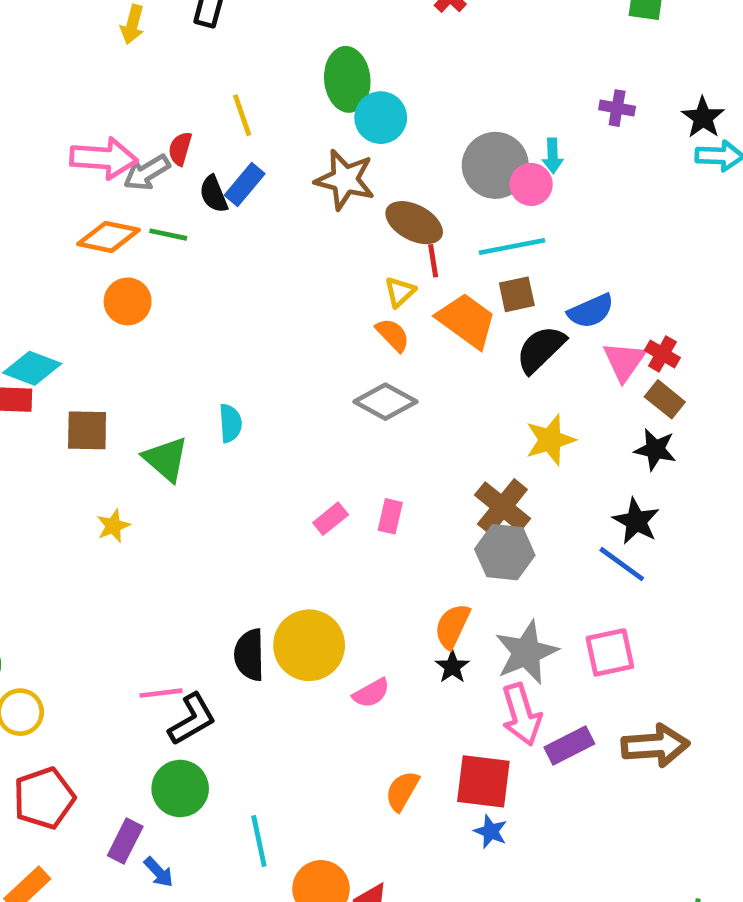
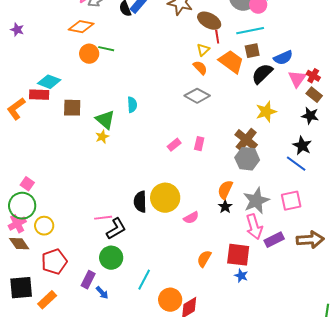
green line: (168, 235) -> (106, 49), moved
yellow star: (113, 526) -> (102, 137), moved
cyan line: (259, 841) -> (144, 280), turned 40

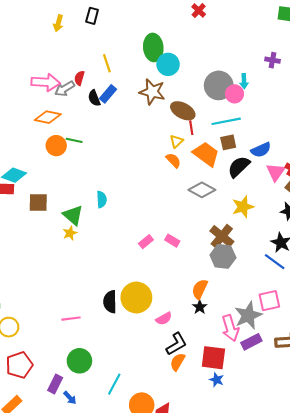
gray diamond: (197, 96) -> (202, 190), moved
pink rectangle: (199, 144) -> (172, 241), turned -72
gray star: (256, 201) -> (248, 315), moved
black L-shape: (116, 229) -> (176, 344), moved

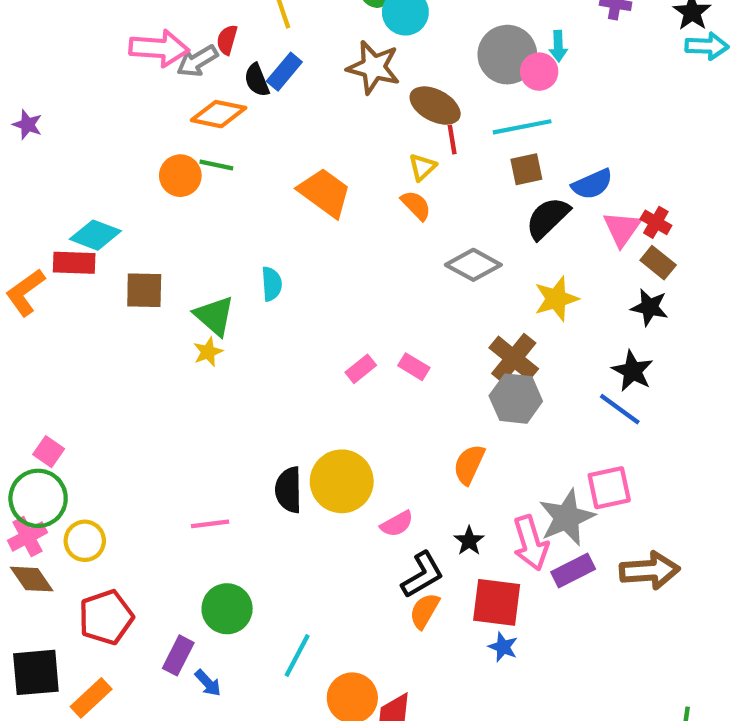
orange diamond: (48, 117) -> (219, 114), moved
orange trapezoid: (206, 154) -> (325, 193), moved
black star: (200, 307) -> (469, 541), moved

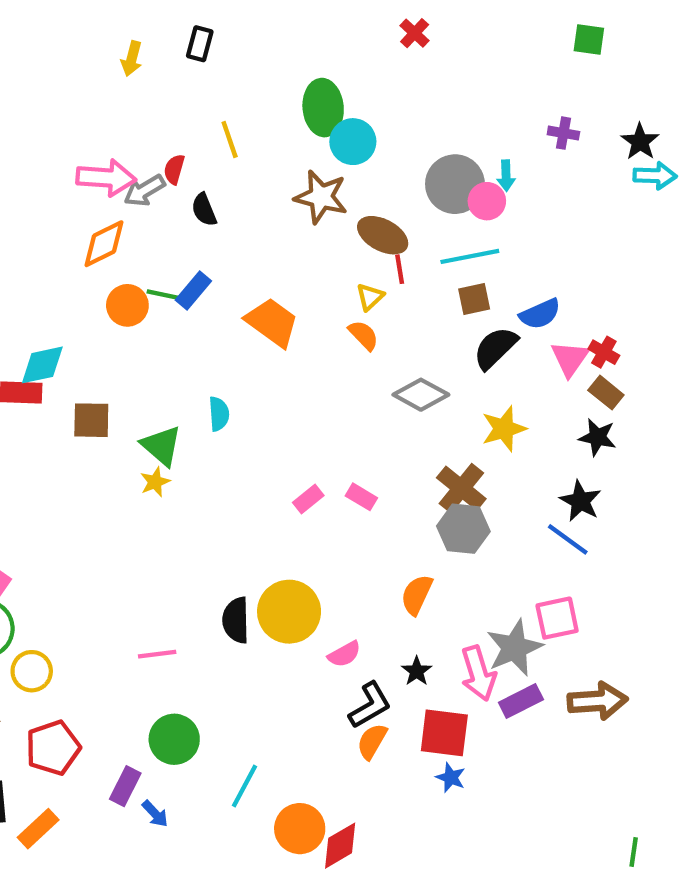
blue rectangle: (284, 72) -> (193, 290), moved
orange diamond: (219, 114) -> (104, 244), moved, turned -38
cyan diamond: (95, 235) -> (42, 365), turned -33

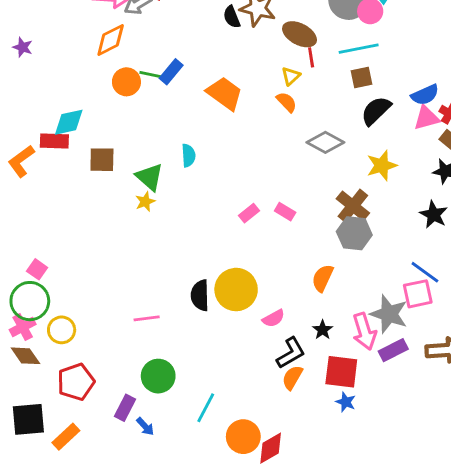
black semicircle: (204, 210) -> (232, 17), moved
blue semicircle: (540, 314) -> (425, 95), moved
pink triangle: (570, 359) -> (426, 118), turned 40
blue line: (568, 539) -> (425, 272), moved
gray star: (515, 648) -> (389, 314), turned -30

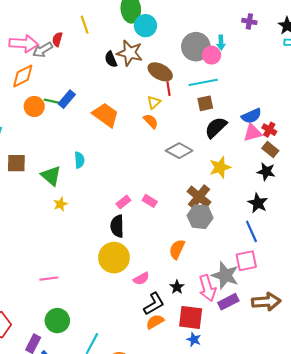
yellow star: (145, 202) -> (60, 204), moved
blue line: (425, 272) -> (251, 231), moved, turned 30
black semicircle: (200, 295) -> (117, 226), moved
orange semicircle: (292, 377) -> (155, 322), turned 30

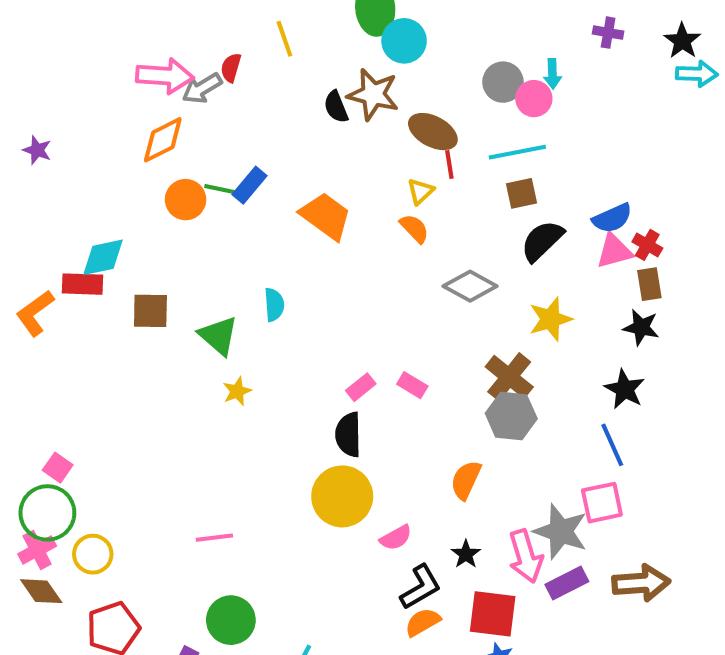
gray circle: (196, 47) -> (503, 82), size x0.7
brown rectangle: (270, 150) -> (649, 284), turned 42

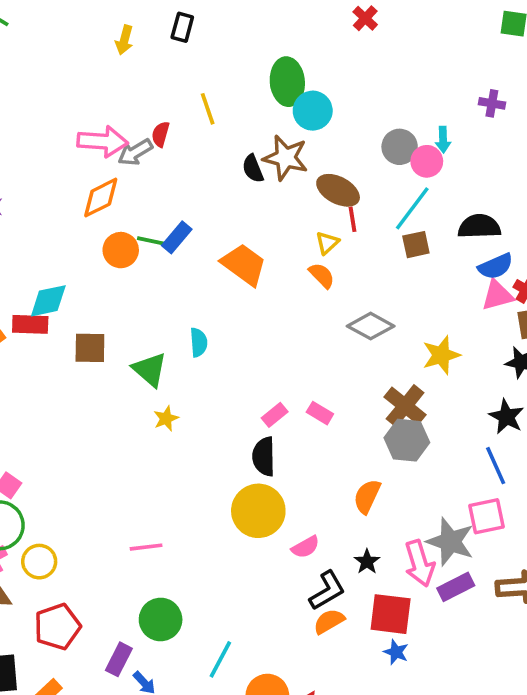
cyan line: (517, 152) -> (412, 208), turned -42
black semicircle: (542, 241) -> (479, 227), moved, turned 42

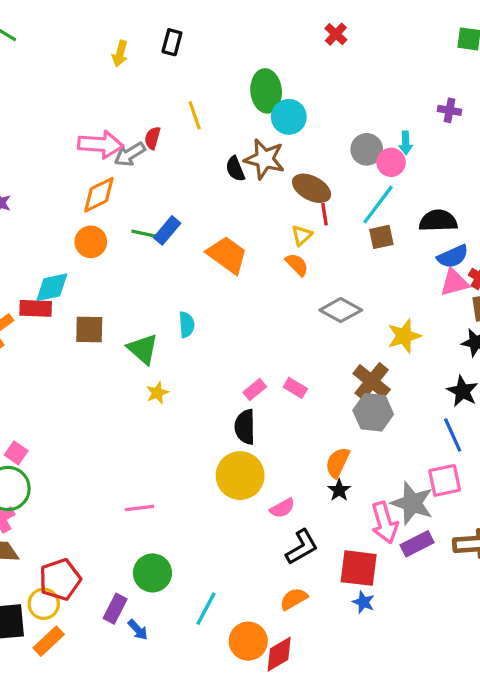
orange circle: (121, 250) -> (91, 242), moved
yellow circle: (39, 562) -> (44, 604), moved
black star: (367, 562) -> (339, 490), moved
orange semicircle: (329, 621) -> (294, 599), moved

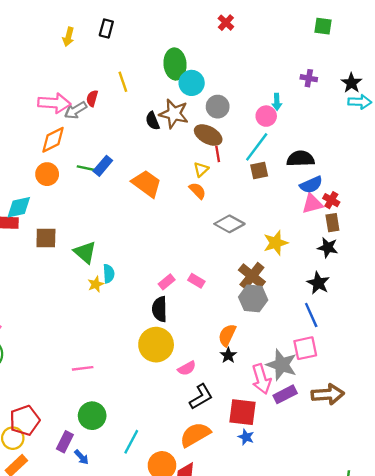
gray circle: (367, 149) -> (218, 107), moved
cyan semicircle: (187, 325) -> (109, 274), moved
orange semicircle: (294, 599) -> (195, 435), size x1.5

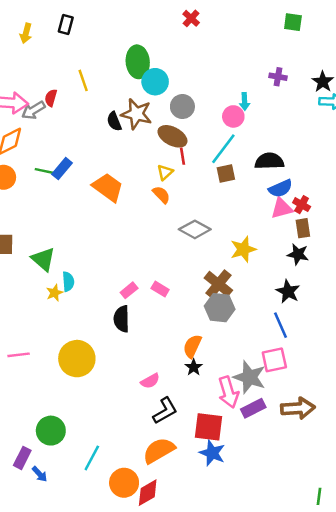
yellow circle: (156, 345) -> (77, 359), moved
pink line: (83, 368) -> (19, 355), moved
blue star: (246, 437) -> (212, 453), size x1.5

